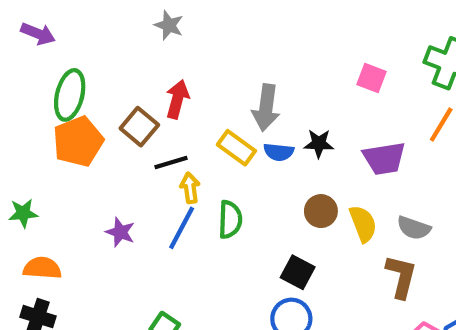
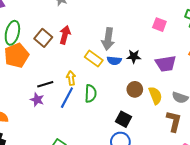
brown square: (139, 127) -> (43, 38), moved
black line: (171, 163) -> (45, 84), moved

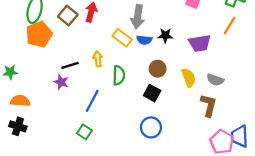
brown circle: (135, 89) -> (158, 69), moved
blue line: (67, 98) -> (92, 101), moved
black square: (123, 119) -> (152, 93), moved

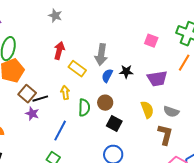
brown square: (68, 16) -> (27, 94), moved
yellow rectangle: (122, 38) -> (77, 69), moved
blue semicircle: (144, 40) -> (107, 76), turned 112
brown circle: (158, 69) -> (105, 103), moved

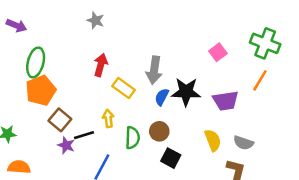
pink square: (151, 41) -> (218, 52), turned 32
black star: (126, 72) -> (186, 92), size x1.6
black line: (40, 99) -> (84, 135), moved

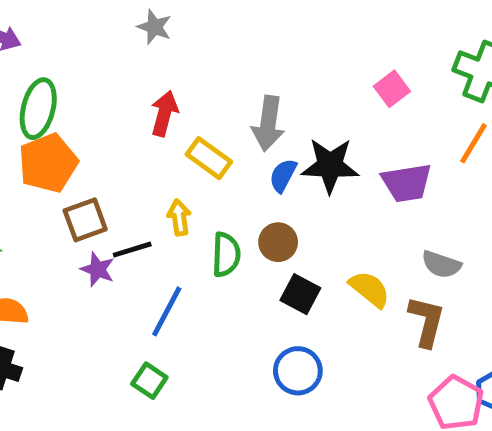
brown square: (60, 120) -> (85, 220), turned 30
yellow semicircle: (213, 140) -> (370, 289), moved, turned -30

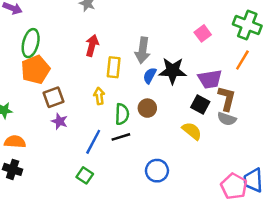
yellow rectangle: (209, 158) -> (114, 67), turned 60
black line: (132, 250) -> (121, 137), moved
black square: (300, 294) -> (200, 104), moved
brown L-shape: (426, 321) -> (227, 98), moved

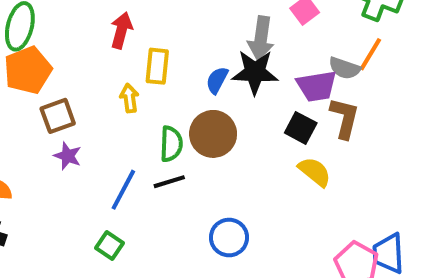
gray arrow: (143, 50) -> (261, 38), moved
yellow arrow: (99, 96) -> (129, 98), moved
brown circle: (147, 108) -> (213, 134), size x1.5
gray semicircle: (227, 119) -> (345, 68), moved
yellow semicircle: (192, 131) -> (315, 172), moved

